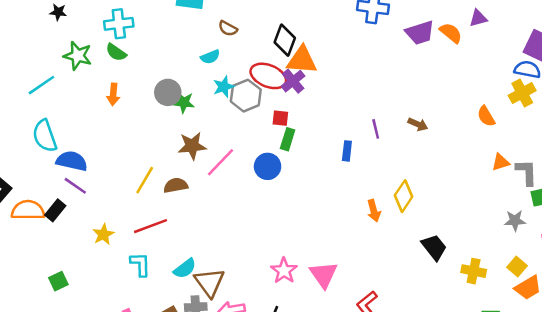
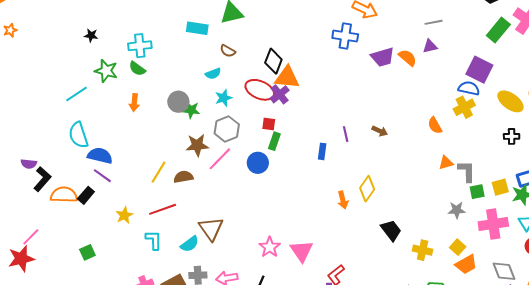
gray hexagon: (246, 96) -> (227, 129), moved
brown triangle: (210, 282) -> (211, 229), moved

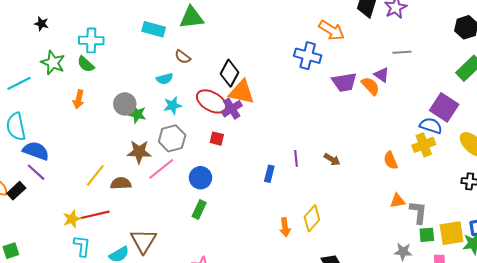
purple triangle: (430, 46) -> (382, 75), moved, turned 42
green rectangle: (274, 141) -> (199, 210), moved
yellow square: (500, 187) -> (452, 233), size x1.4
yellow star: (124, 215) -> (72, 219), moved

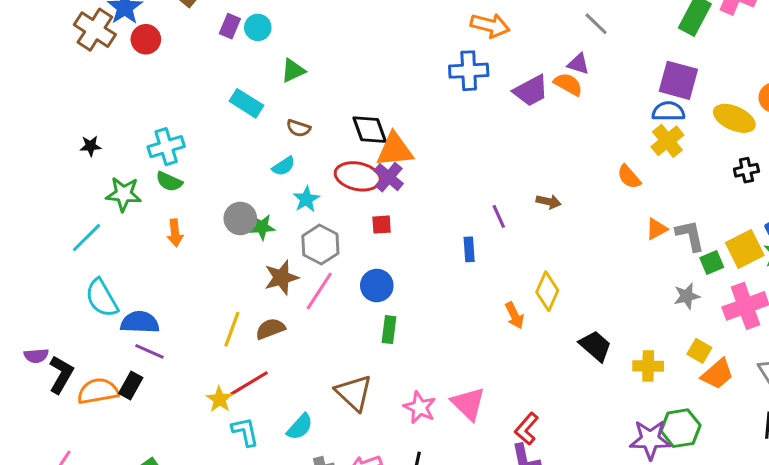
green triangle: (192, 18) -> (293, 71), size x0.7
cyan rectangle: (154, 29) -> (246, 103), turned 35
gray line: (402, 52) -> (596, 24), turned 66
black diamond: (229, 73) -> (370, 130), turned -30
brown triangle: (143, 241) -> (354, 393), moved

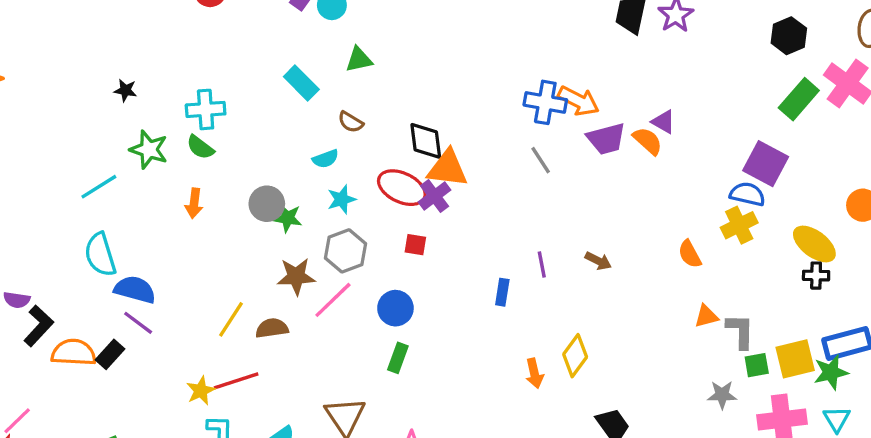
gray line: (596, 24) -> (541, 160), moved
orange arrow: (490, 25) -> (579, 101), moved
yellow ellipse: (734, 118) -> (814, 244), moved

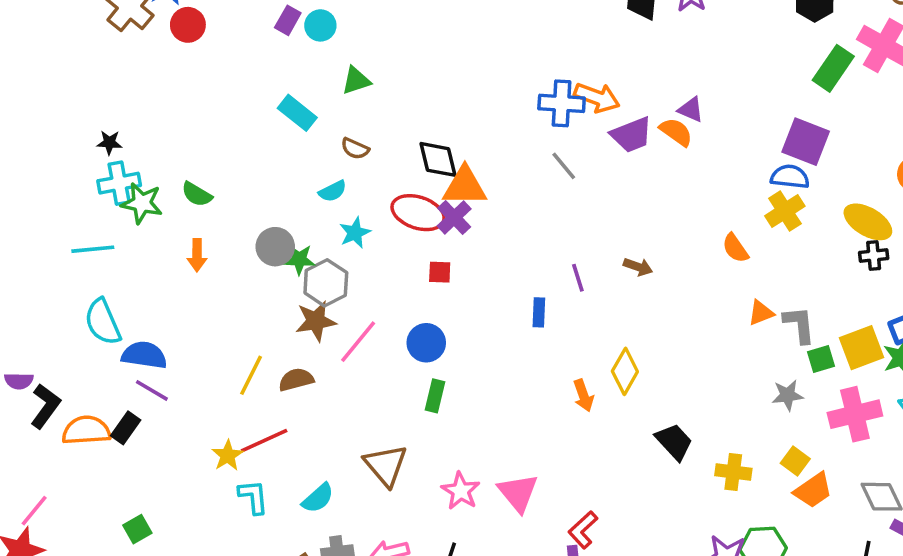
cyan cross: (206, 109) -> (119, 183), moved
cyan line: (99, 187) -> (93, 249), turned 33
gray hexagon: (345, 251) -> (326, 283), moved

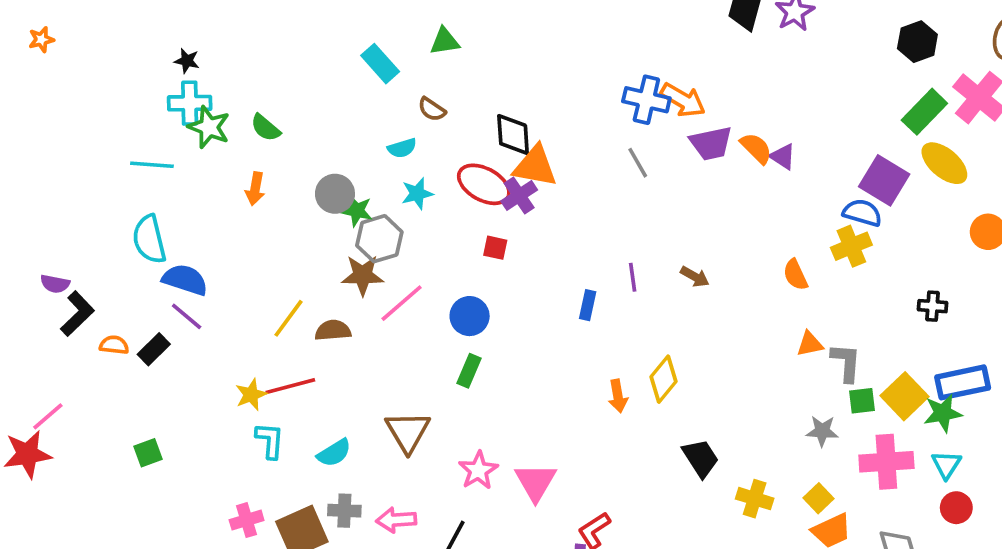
purple triangle: (691, 110) -> (783, 157), moved
yellow ellipse: (868, 222) -> (944, 163), moved
yellow square: (861, 348) -> (904, 396), turned -33
orange semicircle: (86, 430) -> (114, 345), size x0.6

